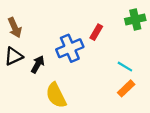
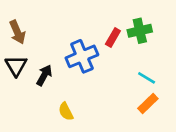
green cross: (135, 20) -> (140, 31), moved
black triangle: (14, 56) -> (16, 66), turned -36
yellow semicircle: (56, 95) -> (66, 111), size x0.6

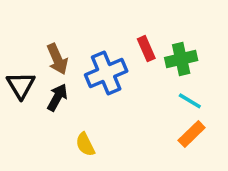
green cross: (140, 31) -> (181, 59), moved
brown arrow: (17, 32) -> (57, 59), moved
red rectangle: (113, 37) -> (146, 49), turned -54

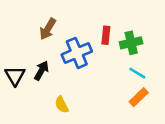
red rectangle: (146, 49) -> (106, 35), turned 30
brown arrow: (57, 59) -> (48, 29), moved, turned 55
black triangle: (21, 85) -> (15, 76), moved

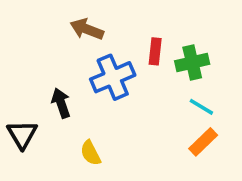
brown arrow: (48, 29) -> (87, 29), moved, turned 80
black arrow: (41, 71) -> (61, 103), turned -48
black triangle: (15, 76) -> (22, 134), moved

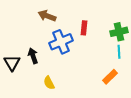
green cross: (192, 62) -> (119, 32), moved
cyan line: (201, 107) -> (119, 52), moved, turned 56
black triangle: (22, 134) -> (12, 63), moved

